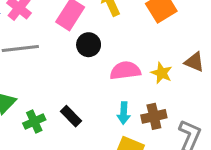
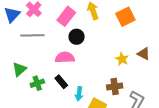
pink semicircle: (125, 71) -> (65, 57), moved
cyan arrow: (124, 113) -> (79, 94), moved

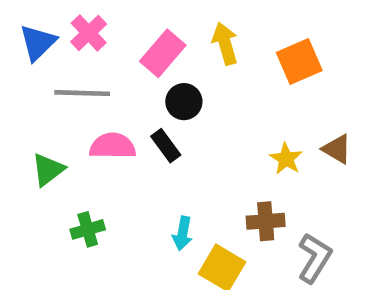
pink semicircle: (65, 57) -> (113, 146), moved
black rectangle: (61, 82) -> (166, 146), moved
green cross: (37, 83) -> (88, 229), moved

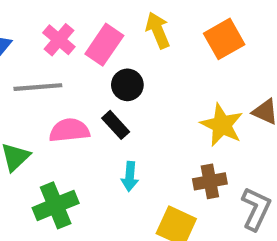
pink cross: (89, 33) -> (59, 40), moved
yellow star: (286, 159) -> (222, 125), size x1.5
green cross: (88, 229) -> (56, 205), size x1.5
cyan arrow: (183, 233) -> (130, 176), moved

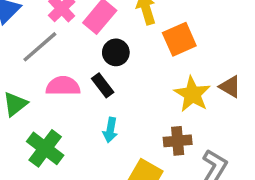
orange square: (224, 39) -> (179, 39), moved
gray line: (38, 87) -> (40, 47), turned -42
green cross: (56, 205) -> (45, 148), turned -36

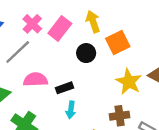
black circle: (116, 52) -> (86, 53), moved
black rectangle: (103, 85) -> (65, 88), moved, turned -70

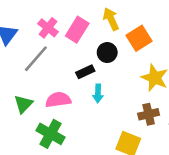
pink semicircle: (35, 80) -> (58, 100), moved
black rectangle: (65, 88) -> (85, 72), moved
cyan arrow: (71, 110) -> (98, 93), moved

